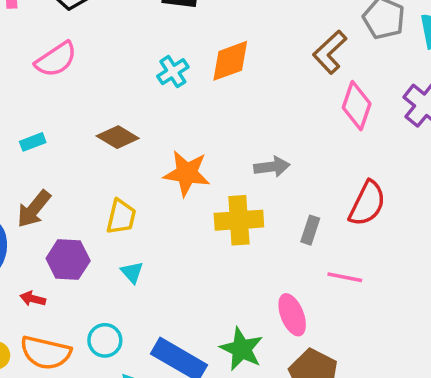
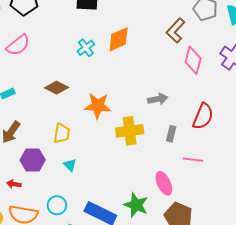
gray arrow: (272, 167) -> (158, 99), moved

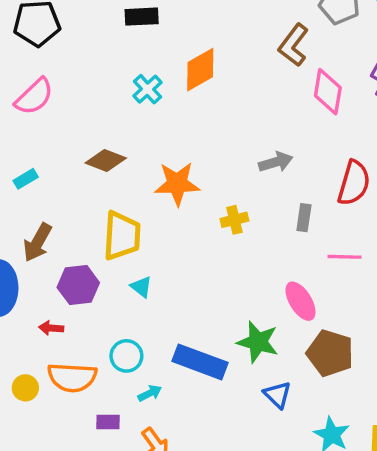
yellow cross: (130, 131) -> (234, 220), size x0.6
yellow trapezoid: (62, 133) -> (122, 236), size x1.4

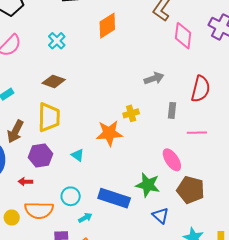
cyan cross: (147, 89) -> (57, 41), moved
orange star: (177, 184) -> (109, 133), moved
yellow trapezoid: (122, 236) -> (49, 117), moved

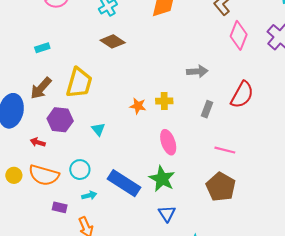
brown diamond: (54, 81) -> (113, 41), moved
orange star: (109, 133) -> (138, 106), moved, size x0.6
pink line: (197, 133) -> (225, 150), moved
pink ellipse: (172, 160) -> (168, 142), moved
brown pentagon: (191, 190) -> (221, 187), moved

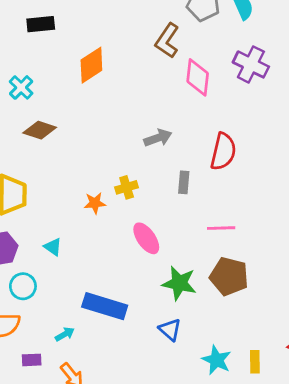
cyan circle: (80, 170) -> (23, 286), moved
green star: (162, 179) -> (179, 283), moved

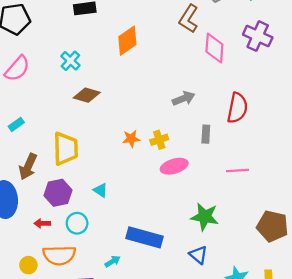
orange star: (95, 203) -> (131, 139), moved
pink ellipse: (146, 238) -> (174, 166), moved, turned -70
brown pentagon: (229, 276) -> (272, 226), moved

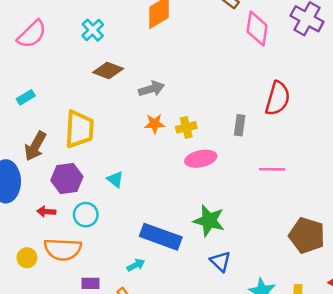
gray arrow: (184, 98) -> (151, 89), moved
green star: (205, 217) -> (209, 221), moved
cyan arrow: (112, 261) -> (136, 265), moved

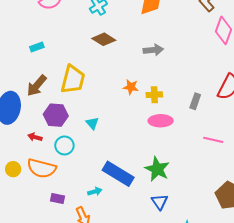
gray arrow: (151, 89) -> (153, 50), moved

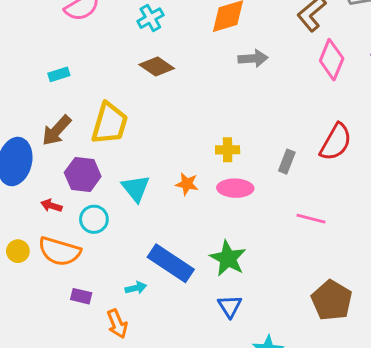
gray arrow: (153, 50) -> (253, 58), moved
orange star: (131, 87) -> (187, 184), moved
cyan triangle: (92, 123) -> (136, 188), size x1.5

